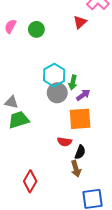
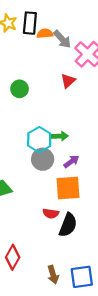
green arrow: (73, 82) -> (60, 136), moved, turned -104
black semicircle: (80, 152) -> (68, 225), size x1.5
brown arrow: (76, 169) -> (53, 275), moved

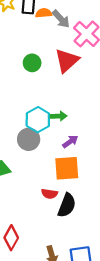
red triangle: (68, 81) -> (67, 61), size x1.6
green circle: (20, 89) -> (32, 63), moved
gray circle: (43, 159) -> (29, 139), moved

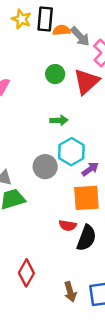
green circle: (32, 63) -> (55, 74), moved
green arrow: (59, 116) -> (59, 120), moved
cyan hexagon: (38, 120) -> (71, 152), moved

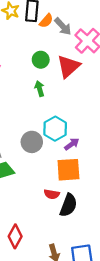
orange semicircle: (61, 30) -> (46, 21), turned 136
green arrow: (59, 120) -> (40, 89), moved, turned -104

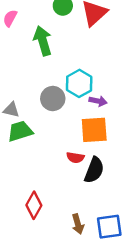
green arrow: (40, 89) -> (43, 41), moved, size x1.6
purple arrow: (72, 144) -> (98, 101), turned 48

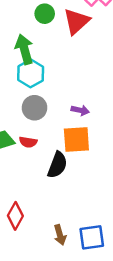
cyan hexagon: (79, 83) -> (31, 73), moved
red semicircle: (75, 158) -> (28, 142), moved
black semicircle: (94, 170) -> (57, 165), moved

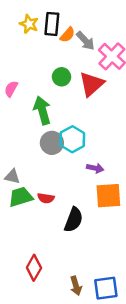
cyan hexagon: (31, 73) -> (72, 139), moved
gray circle: (34, 108) -> (52, 143), moved
orange square: (76, 140) -> (108, 196), moved

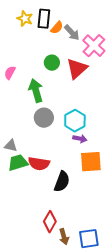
cyan hexagon: (72, 139) -> (75, 121), moved
red semicircle: (46, 198) -> (39, 164), size x1.5
red diamond: (34, 268) -> (50, 222), moved

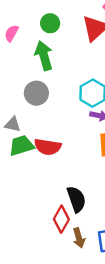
green circle: (52, 63) -> (50, 23), moved
gray circle: (44, 118) -> (36, 93), moved
black semicircle: (62, 182) -> (76, 199), moved, turned -40

